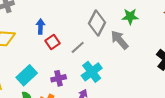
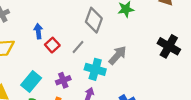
gray arrow: (120, 40) -> (118, 55), moved, turned 90
cyan cross: (92, 72) -> (95, 69), turned -30

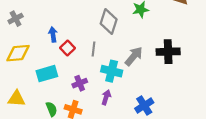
black cross: (169, 46) -> (168, 52), moved, turned -30
gray line: (78, 47) -> (93, 49), turned -32
cyan rectangle: (31, 82) -> (47, 74), moved, turned 36

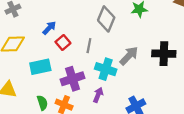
blue arrow: (53, 34) -> (49, 28), turned 48
purple cross: (80, 83) -> (73, 79), size x1.5

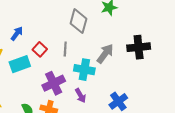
blue arrow: (49, 28) -> (17, 34), moved
cyan rectangle: (40, 67) -> (20, 64), moved
purple arrow: (98, 95) -> (80, 96), turned 136

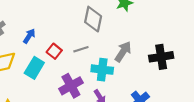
black cross: (139, 47) -> (161, 57), moved
gray line: (65, 49) -> (81, 49), turned 72
cyan rectangle: (20, 64) -> (34, 68), turned -36

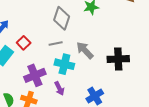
gray line: (81, 49) -> (56, 44), moved
gray arrow: (123, 52) -> (85, 50), turned -84

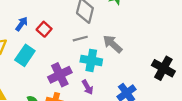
red square: (24, 43) -> (44, 29), moved
black cross: (118, 59) -> (163, 68), moved, turned 35

